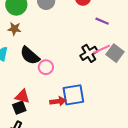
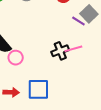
gray square: (115, 53) -> (89, 14), moved
red arrow: (58, 101) -> (11, 92), moved

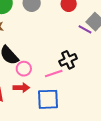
pink line: (73, 49) -> (54, 74), moved
red arrow: (11, 92) -> (21, 88), moved

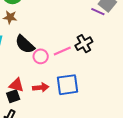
pink line: (54, 74) -> (62, 51), moved
red arrow: (21, 88) -> (41, 87), moved

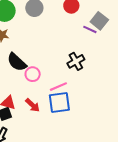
pink line: (62, 51) -> (58, 87), moved
red arrow: (41, 87) -> (32, 105), turned 49

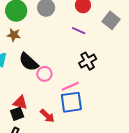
purple line: (90, 29) -> (79, 31), moved
red arrow: (32, 105) -> (47, 116), moved

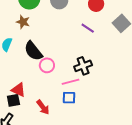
black cross: (88, 61) -> (83, 66), moved
blue square: (71, 102) -> (69, 98), size x0.6

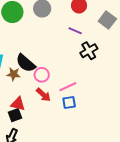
brown star: (23, 22) -> (14, 74), moved
black cross: (83, 66) -> (89, 51), moved
red arrow: (43, 107) -> (43, 95), moved

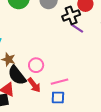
black cross: (89, 51) -> (71, 15), moved
black semicircle: (26, 63) -> (17, 75), moved

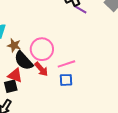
pink circle: (36, 65) -> (42, 49), size x1.5

